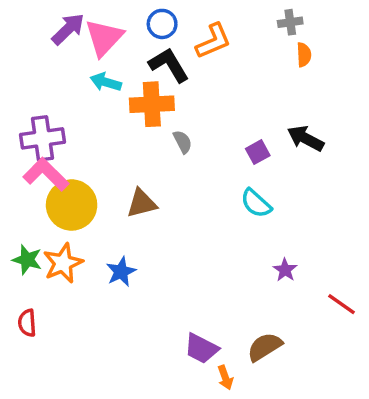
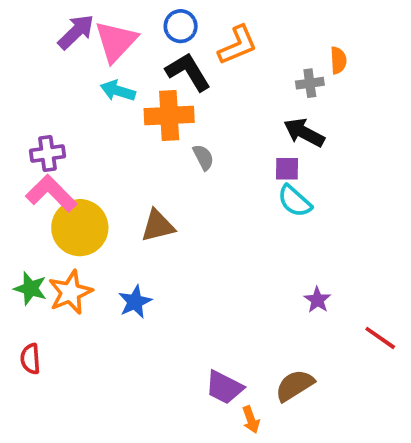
gray cross: (290, 22) -> (310, 83), moved
purple cross: (42, 138) -> (47, 154), size x0.7
black arrow: (306, 138) -> (304, 133), moved
purple square: (258, 152) -> (287, 169), turned 30
cyan semicircle: (256, 203) -> (295, 201), moved

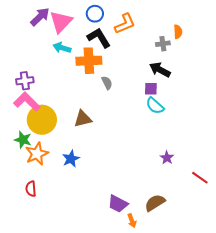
green star: (30, 288) -> (23, 140), moved
red semicircle: (30, 359) -> (31, 189), moved

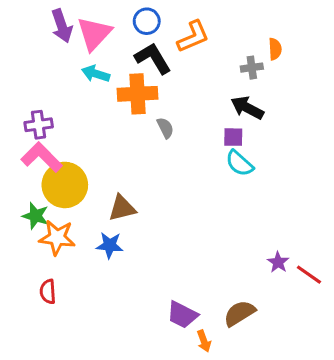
purple arrow: (40, 17) -> (62, 26), turned 115
brown triangle: (83, 119) -> (122, 208), moved
orange star: (37, 154) -> (57, 238), turned 30
purple star: (167, 158) -> (278, 262), moved
blue star: (71, 159) -> (110, 245), turned 30

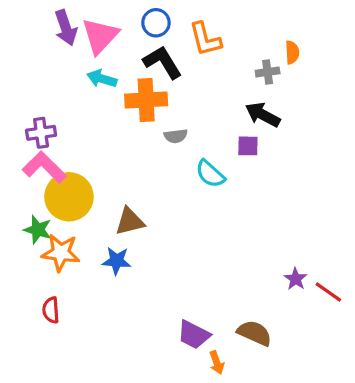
orange L-shape: (193, 37) -> (205, 39), turned 99
gray semicircle: (165, 128) -> (176, 136), turned 110
cyan semicircle: (239, 163) -> (210, 174), moved
brown semicircle: (239, 313) -> (254, 333), turned 56

